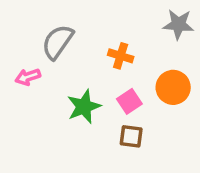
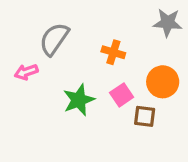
brown square: (131, 136) -> (145, 116), moved

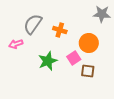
orange cross: (113, 52) -> (60, 30), moved
orange circle: (163, 82) -> (89, 43), moved

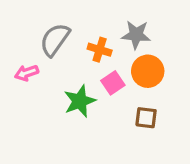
gray star: (102, 14) -> (136, 35), moved
pink square: (74, 58) -> (113, 83), moved

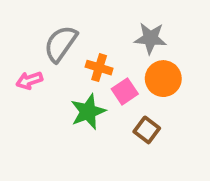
orange cross: (100, 50) -> (99, 68), moved
brown square: (146, 118) -> (147, 130), moved, turned 30

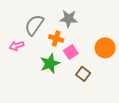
gray star: (150, 38) -> (69, 19), moved
orange circle: (163, 79) -> (105, 48), moved

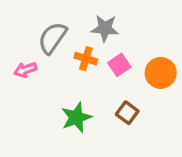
pink square: (71, 52) -> (119, 65), moved
green star: (50, 63) -> (76, 117), moved

